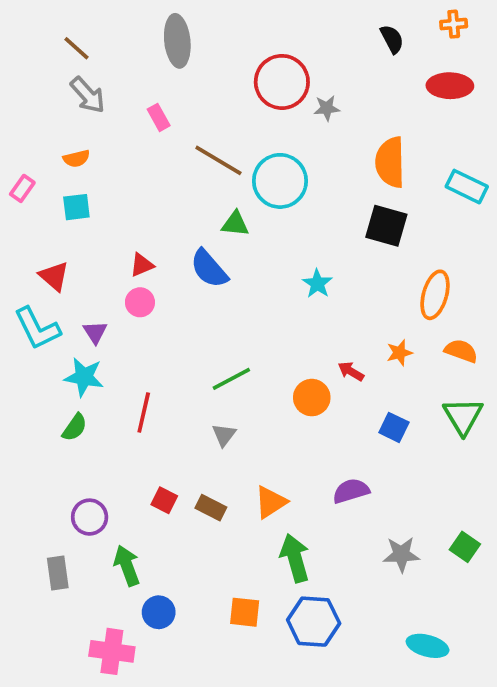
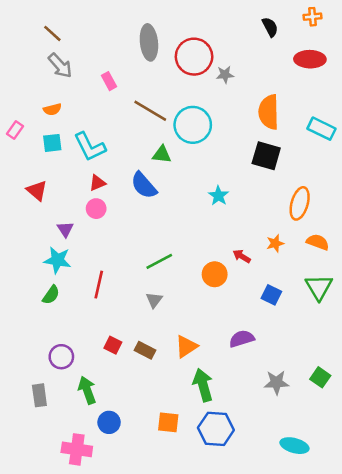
gray ellipse: (177, 41) -> (149, 42), moved
cyan L-shape: (37, 328) -> (90, 147), moved

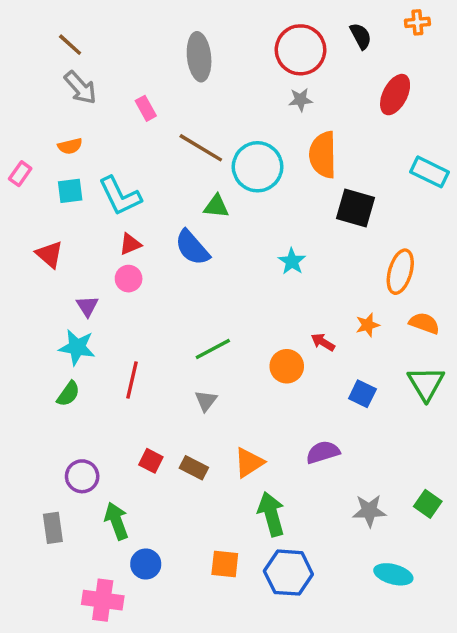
red circle: (194, 57) -> (300, 50), moved
red ellipse: (310, 59) -> (395, 95), moved, turned -64
orange semicircle: (269, 112) -> (323, 155), moved
cyan ellipse: (294, 446) -> (393, 574), moved

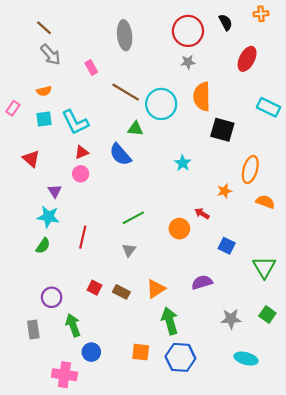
orange star: (368, 325) -> (224, 191), moved
green triangle: (426, 383) -> (264, 267), moved

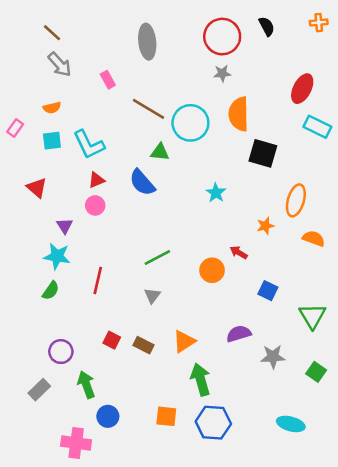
orange cross: (261, 14) -> (319, 23), moved
red ellipse: (247, 59) -> (302, 89), moved
gray star: (231, 319) -> (273, 357), moved
gray rectangle: (33, 330) -> (39, 390), turned 54

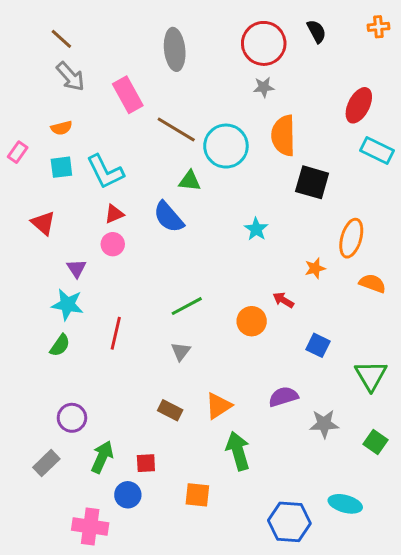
pink rectangle: (108, 80) -> (128, 95), size x1.6
red square: (112, 340) -> (146, 463), moved, turned -30
green arrow: (86, 385) -> (102, 457), turned 44
blue hexagon: (213, 423) -> (289, 522), moved

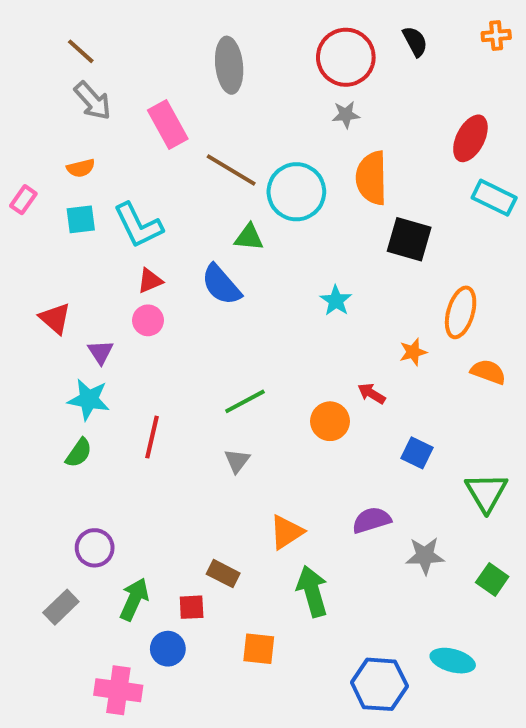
red triangle: (43, 223) -> (55, 318), moved
brown rectangle: (170, 410) -> (223, 574), moved

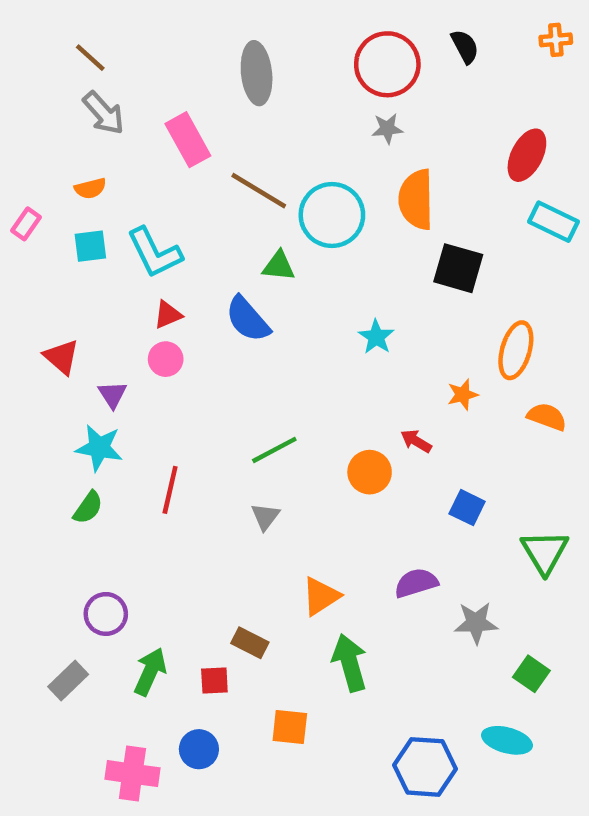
green square: (492, 579) -> (531, 674), moved
blue circle: (168, 649) -> (199, 749), moved

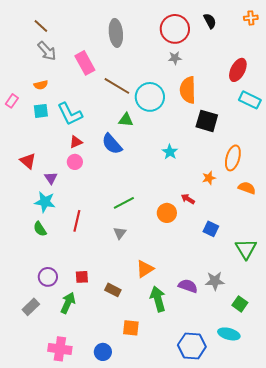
green semicircle: (88, 508) -> (40, 229), turned 112
purple semicircle: (416, 583) -> (188, 286), moved, turned 36
red square: (214, 680) -> (82, 277), moved
blue circle: (199, 749) -> (103, 352), moved

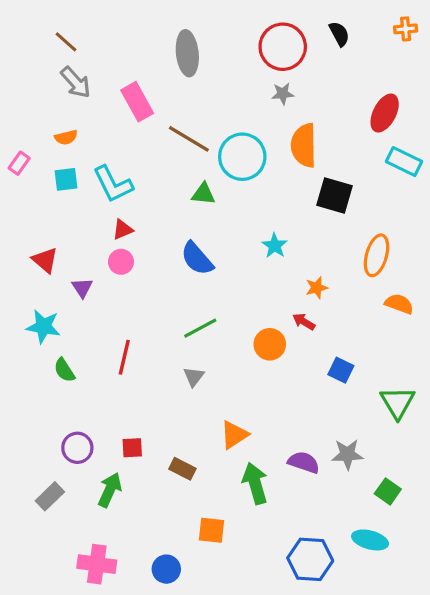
blue semicircle: (112, 144) -> (197, 259), moved
orange star: (209, 178) -> (317, 288), moved
cyan star: (45, 202) -> (43, 326), moved

